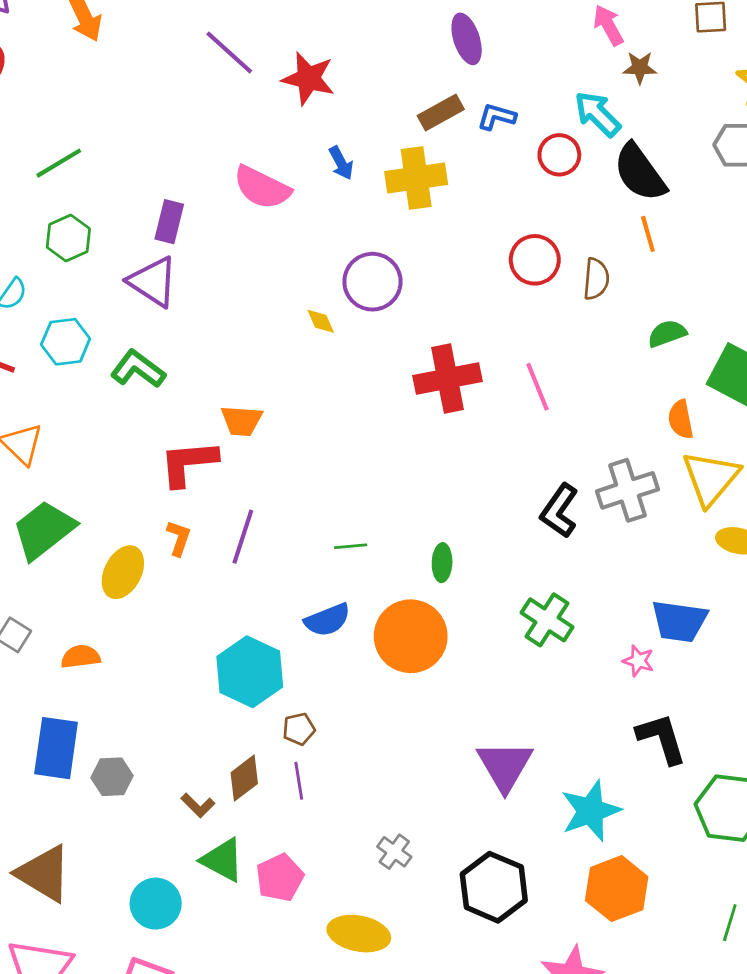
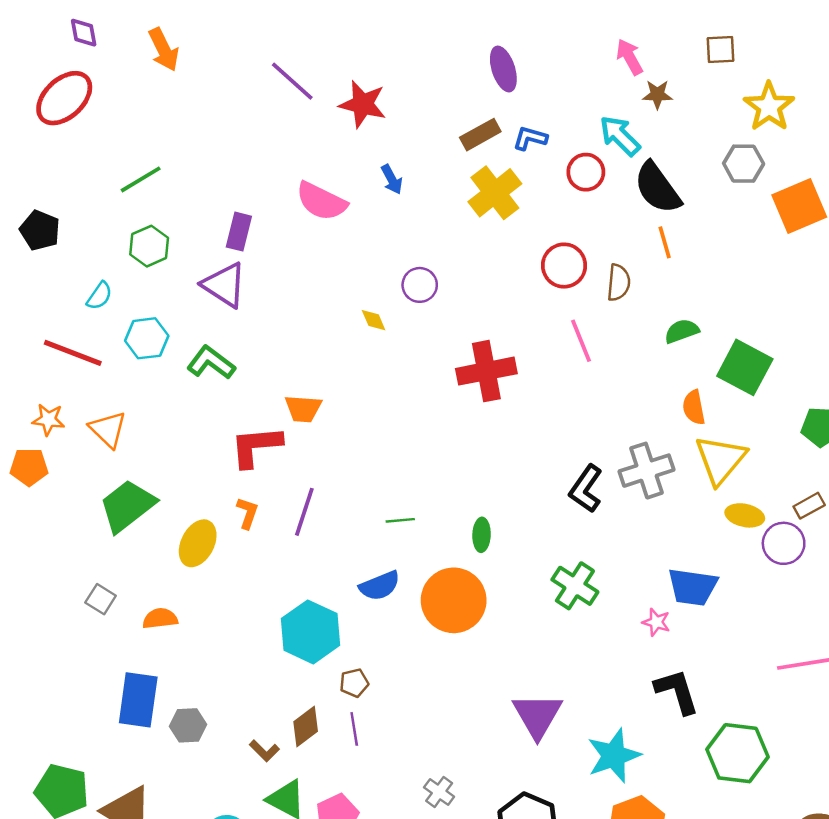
yellow cross: (416, 178) -> (495, 193), moved, turned -30
purple circle: (372, 282) -> (420, 285), size x0.7
pink line: (537, 387) -> (581, 341), moved

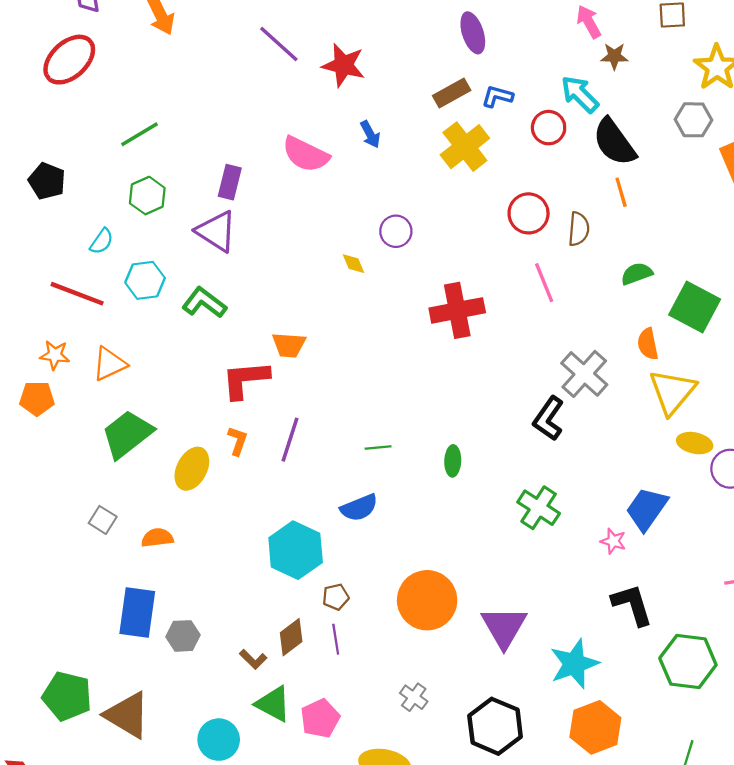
orange triangle: (108, 429) -> (109, 364), turned 51
gray cross: (647, 471) -> (584, 374), moved, turned -30
blue trapezoid: (693, 587) -> (647, 509), turned 117
orange circle: (454, 600) -> (427, 600), moved

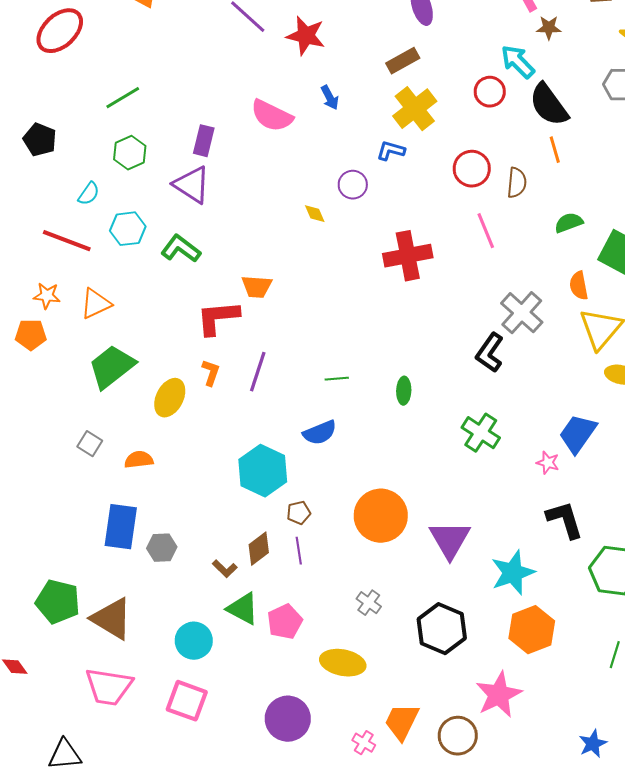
blue L-shape: (497, 96) -> (391, 151), moved

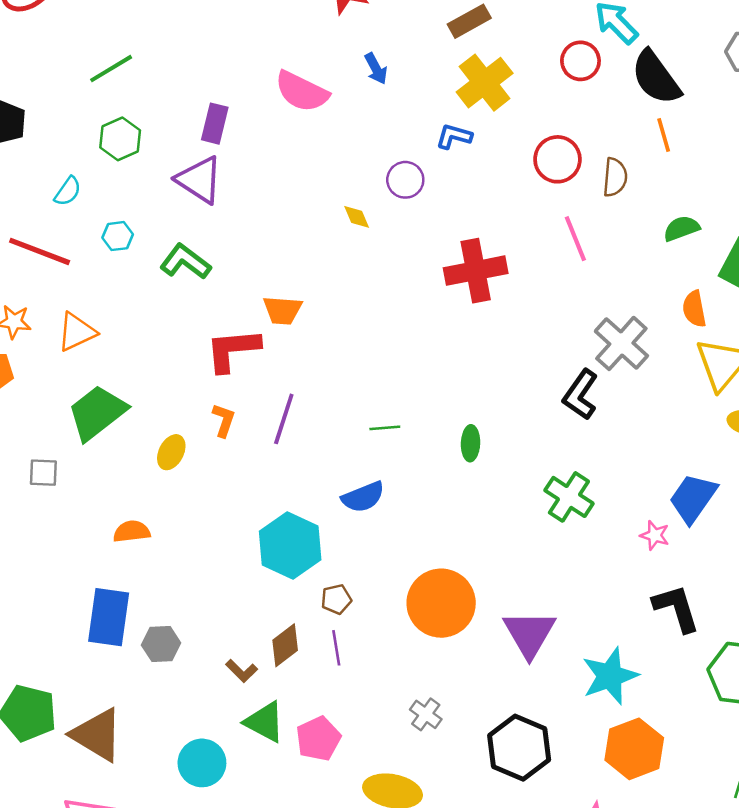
cyan hexagon: (128, 229) -> (118, 236), size x0.7
yellow ellipse: (170, 398) -> (171, 452), size x0.7
gray square: (90, 444) -> (43, 473), moved, turned -30

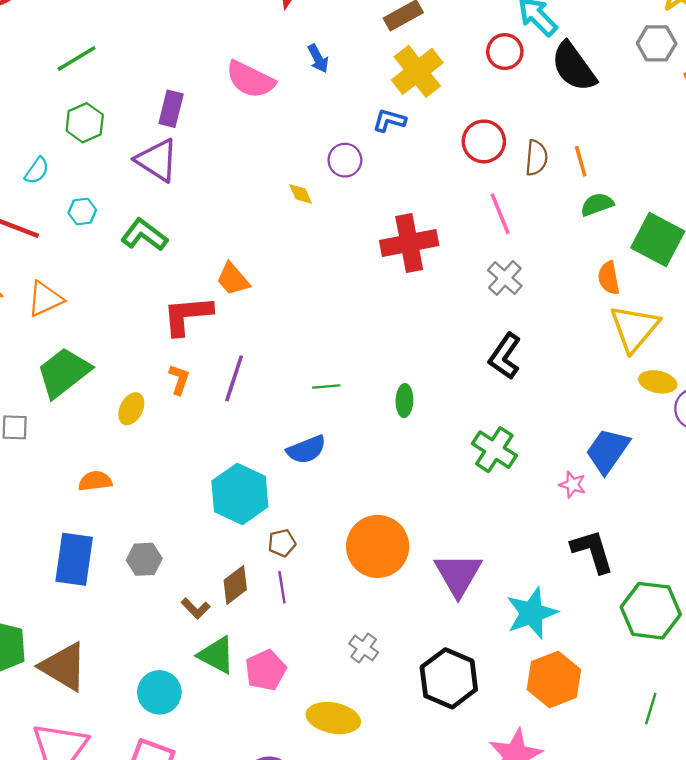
orange line: (664, 135) -> (581, 161), moved
orange trapezoid: (283, 310) -> (233, 279), turned 45
gray cross: (621, 343) -> (505, 278), moved, size x0.7
gray hexagon: (161, 644) -> (144, 559), moved

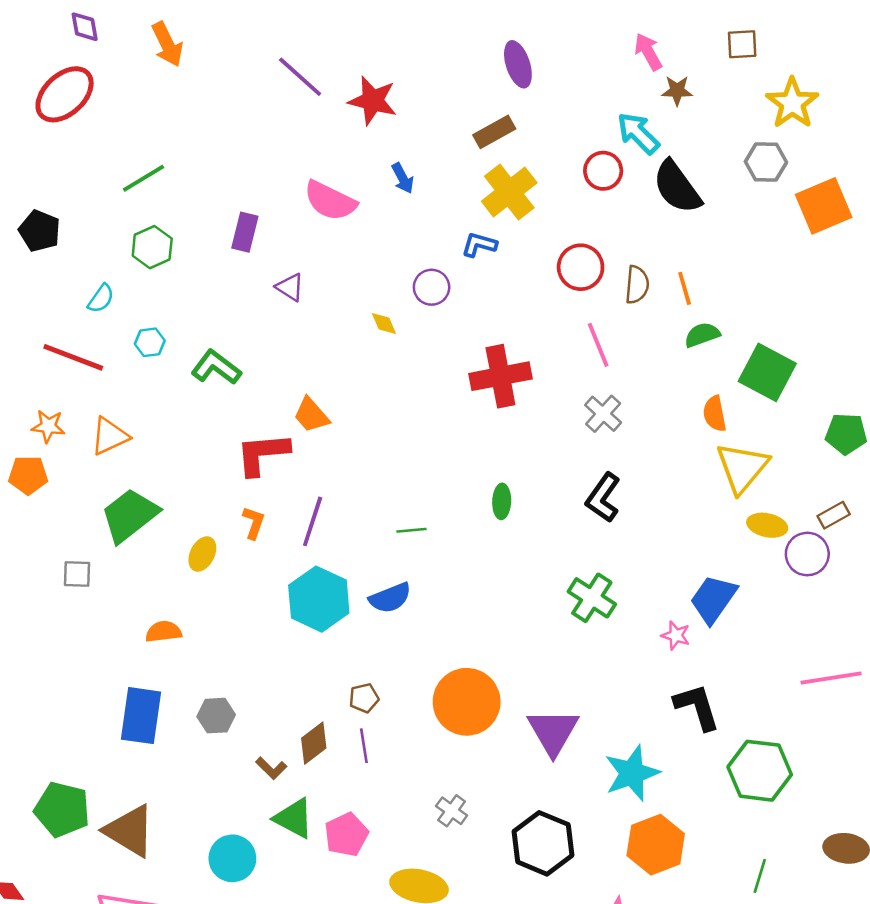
purple triangle: (157, 160) -> (290, 287), moved, size x0.6
green ellipse: (404, 401) -> (502, 501), moved
cyan hexagon: (240, 494) -> (319, 599), moved

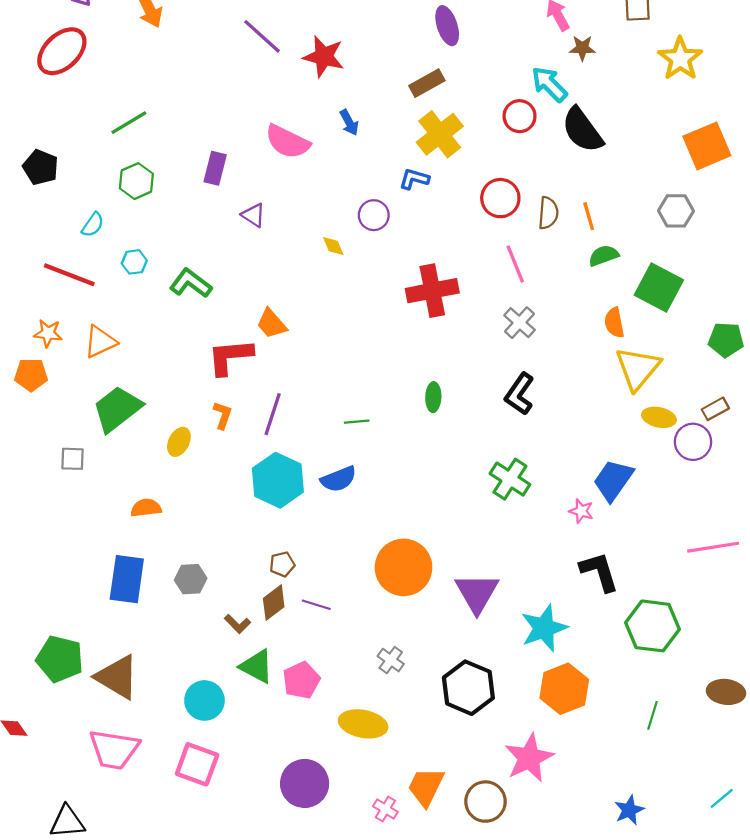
gray hexagon: (766, 162) -> (676, 211), moved
brown pentagon: (364, 698) -> (282, 564), moved
purple line: (364, 746) -> (316, 605), turned -64

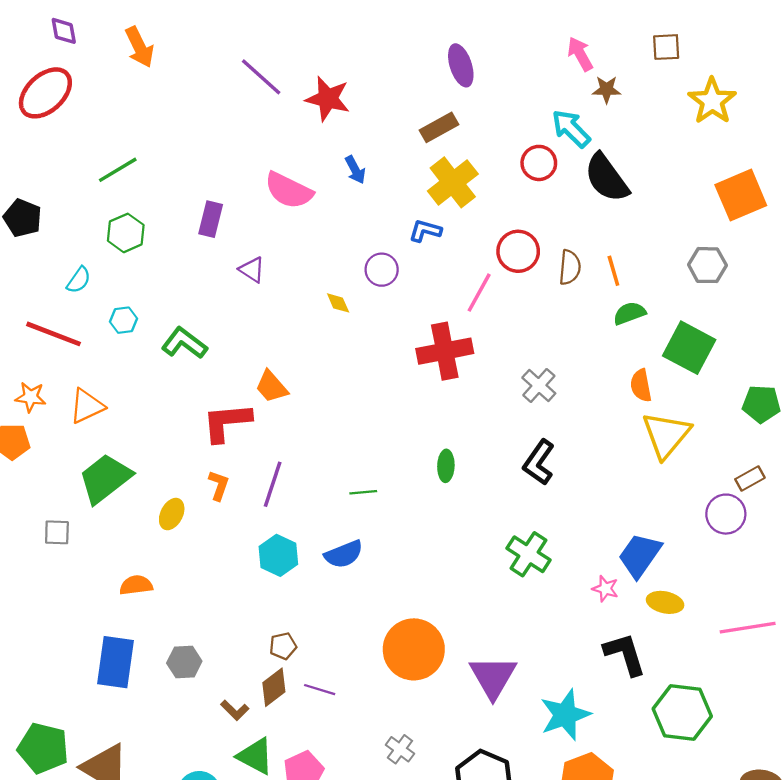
pink line: (515, 264) -> (479, 293), moved, turned 51
yellow ellipse: (659, 417) -> (665, 602), moved
cyan hexagon: (278, 480) -> (278, 555), size x0.7

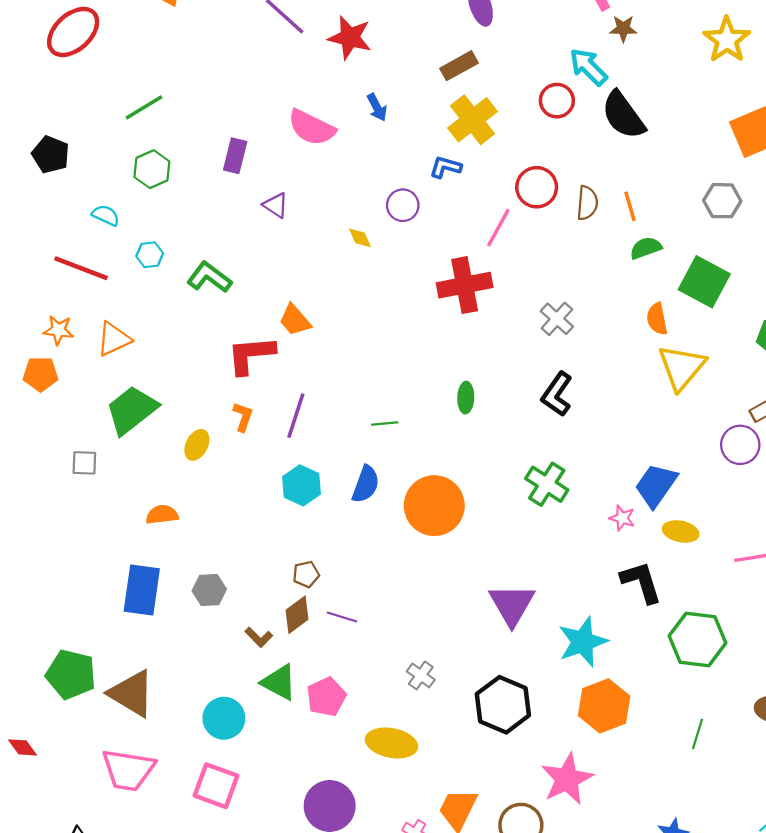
cyan semicircle: (79, 280) -> (106, 215), turned -100
blue semicircle: (344, 554) -> (366, 484), turned -48
orange circle: (414, 649) -> (434, 506), moved

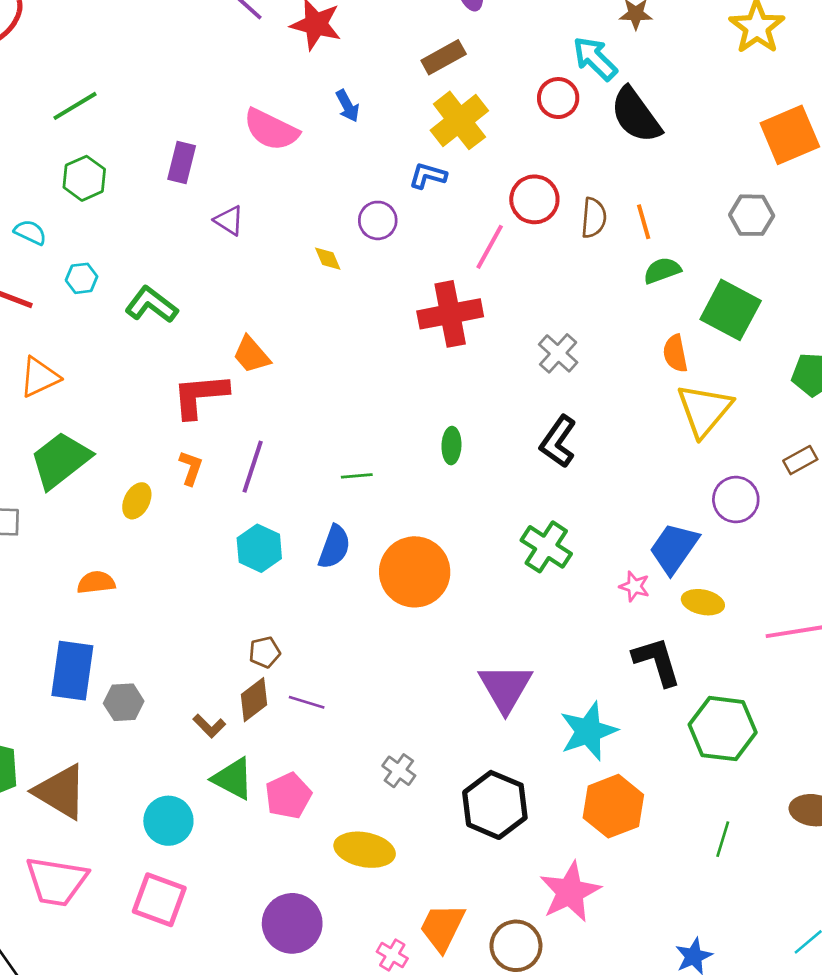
purple circle: (740, 445) -> (736, 500), moved
gray hexagon: (209, 590) -> (124, 702), moved

